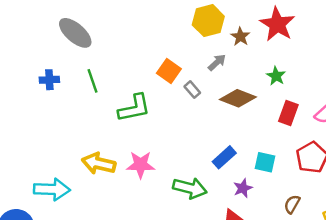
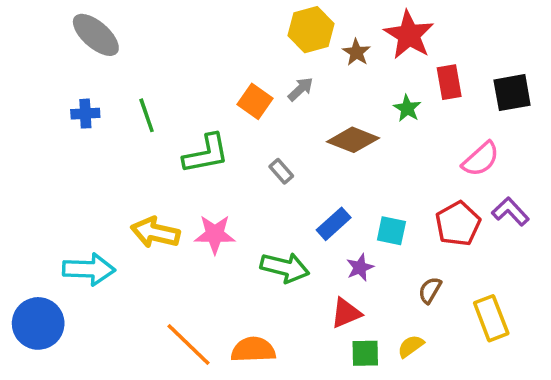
gray ellipse: (75, 33) -> (96, 35), moved
gray arrow: (217, 62) -> (300, 89), moved
gray rectangle: (192, 90) -> (281, 171), moved
red rectangle: (288, 113) -> (449, 82), moved, turned -30

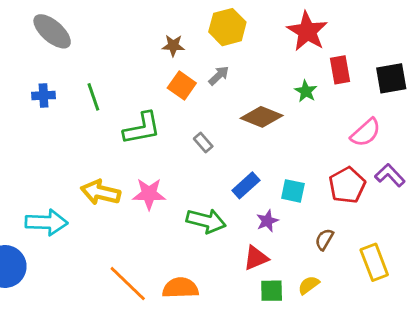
brown star: (356, 52) -> (173, 46), moved, turned -30

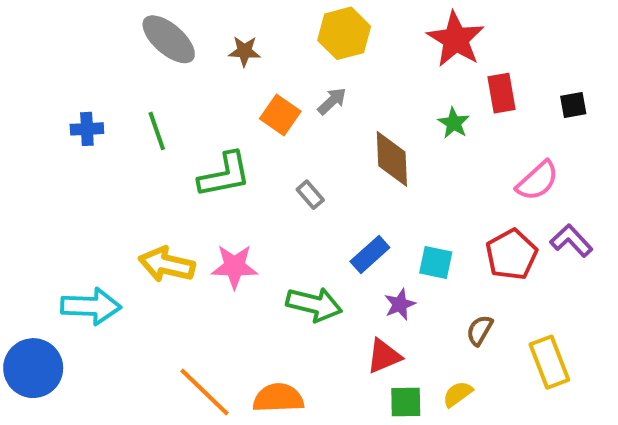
gray ellipse: (52, 31) -> (169, 39), moved
brown star: (173, 46) -> (244, 51), moved
black square: (391, 78) -> (573, 105), size x0.6
brown diamond: (262, 117) -> (392, 159), turned 66

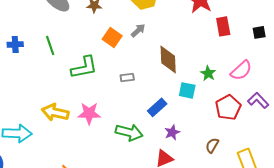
green star: (454, 123) -> (208, 73), moved
gray rectangle: (310, 195) -> (127, 77), turned -56
cyan square: (436, 262) -> (187, 90), moved

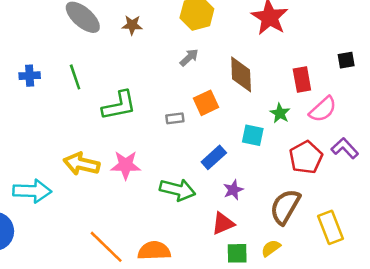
red rectangle: (223, 26) -> (302, 80), moved
orange square: (112, 37) -> (206, 103), moved, turned 30
brown diamond: (168, 59) -> (241, 74), moved
brown semicircle: (212, 145) -> (285, 207), size x1.8

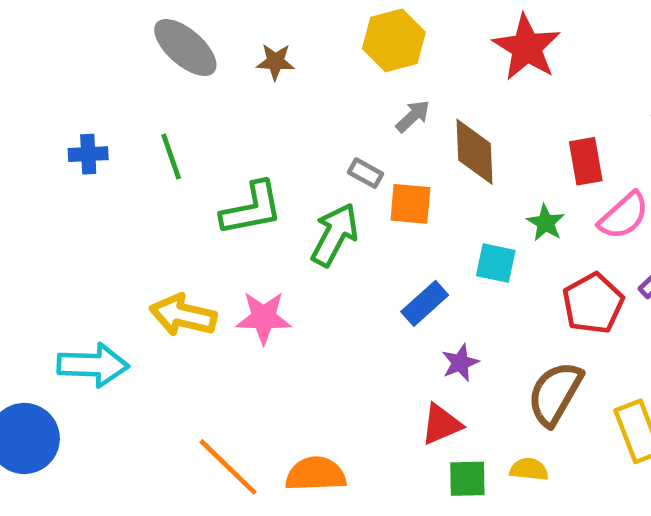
gray arrow: (189, 57) -> (413, 116), moved
orange square: (206, 103) -> (410, 204), turned 30
gray rectangle: (175, 118) -> (365, 173), moved, turned 36
green arrow: (177, 190) -> (335, 235), moved, turned -76
yellow semicircle: (271, 248) -> (529, 469), turned 42

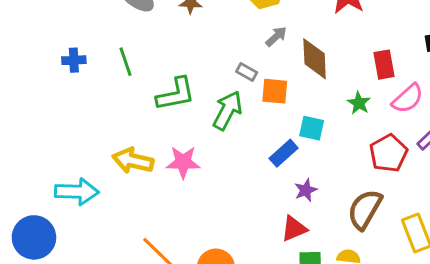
cyan square: (496, 263) -> (312, 128), moved

